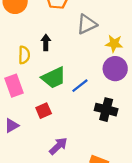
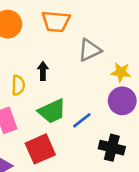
red square: (44, 111) -> (40, 149), size x1.6

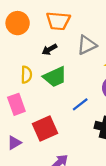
black arrow: (43, 71) -> (49, 49), moved, turned -120
green trapezoid: (52, 111) -> (55, 77), moved

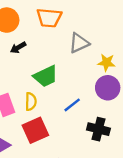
black arrow: (49, 49) -> (18, 48), moved
yellow semicircle: (26, 75) -> (31, 102), moved

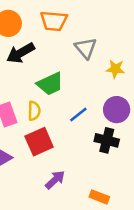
gray triangle: (79, 43) -> (86, 48), turned -45
black arrow: (18, 48) -> (21, 53), size x1.6
purple circle: (108, 88) -> (117, 110), moved

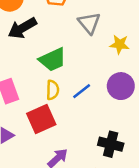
yellow semicircle: (34, 111) -> (53, 90), moved
black cross: (107, 140) -> (111, 144), moved

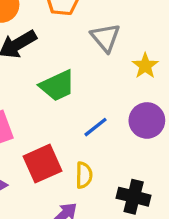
yellow star: (120, 44) -> (145, 66), turned 30
yellow semicircle: (53, 90) -> (84, 175), moved

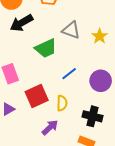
gray triangle: (105, 38) -> (71, 30), moved, turned -30
purple circle: (147, 120) -> (101, 81), moved

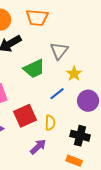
gray triangle: (71, 30) -> (59, 51), turned 48
yellow star: (100, 36) -> (74, 74), moved

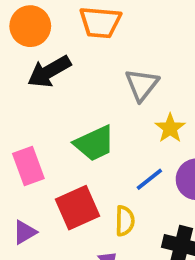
green trapezoid: (34, 69) -> (95, 143), moved
blue line: (57, 94) -> (149, 179), moved

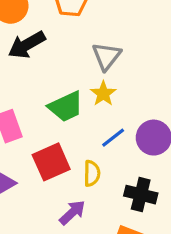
yellow star: (170, 128) -> (103, 94), moved

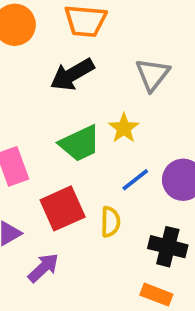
black arrow: (27, 45) -> (72, 75), moved
gray triangle: (107, 56) -> (152, 75), moved
purple arrow: (72, 212) -> (43, 268), moved

